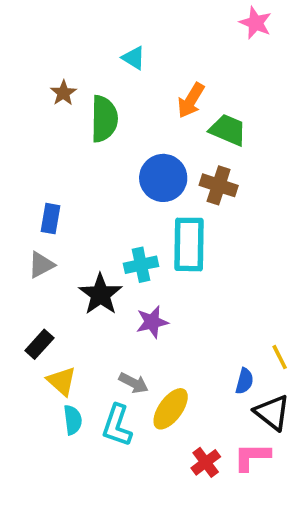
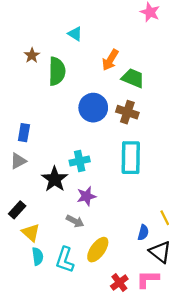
cyan rectangle: (189, 244) -> (131, 158), moved
gray arrow: (134, 383) -> (75, 221), moved

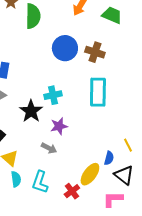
green trapezoid: (133, 78) -> (112, 15), moved
yellow ellipse: (98, 250) -> (90, 174), moved
red cross: (119, 283) -> (72, 191), moved

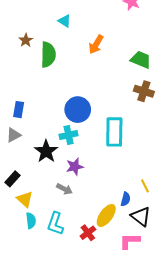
green trapezoid: (112, 15) -> (141, 60), moved
blue circle: (65, 48) -> (78, 110), moved
brown cross: (95, 52) -> (144, 91), moved

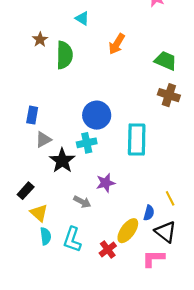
gray triangle: (14, 135) -> (43, 140), moved
purple star: (75, 167) -> (106, 183), moved

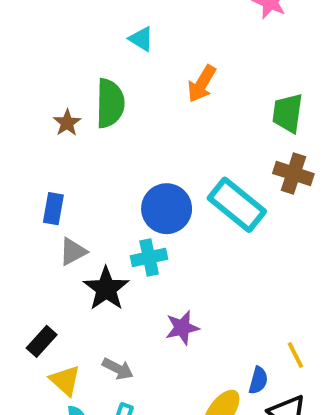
brown star: (40, 40) -> (67, 123), moved
green trapezoid: (166, 61) -> (288, 113), turned -105
cyan rectangle: (137, 140) -> (237, 205), moved, turned -52
gray arrow: (82, 202) -> (118, 369), moved

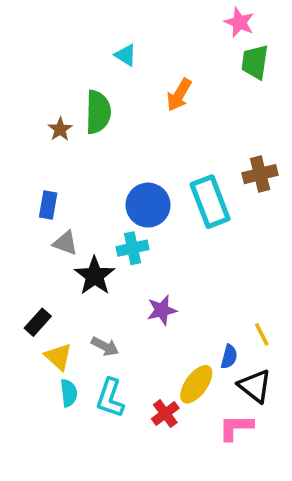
green trapezoid: (288, 113) -> (255, 62), moved
brown cross: (293, 174) -> (260, 174), turned -32
cyan rectangle: (237, 205) -> (210, 202), turned 30
gray triangle: (73, 252) -> (65, 243), turned 48

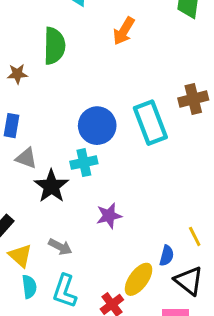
brown star: (60, 129) -> (17, 74), moved, turned 30

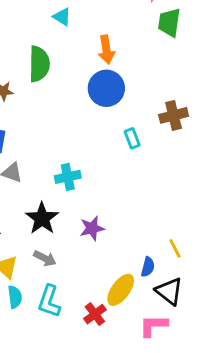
orange arrow: (124, 31) -> (106, 50), turned -40
cyan rectangle: (150, 123) -> (132, 138), size x0.5
blue circle: (97, 126) -> (106, 88), moved
black star: (51, 186) -> (42, 218), moved

